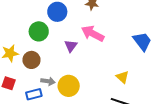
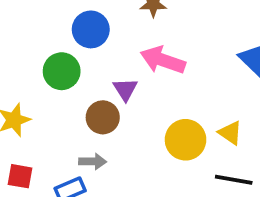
brown circle: (31, 60) -> (103, 117), moved
yellow circle: (69, 86) -> (186, 140), moved

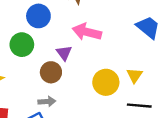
yellow triangle: (230, 133) -> (135, 75), turned 35

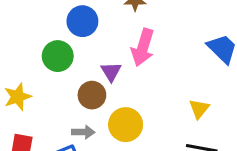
pink arrow: (87, 32) -> (143, 47), turned -92
yellow circle: (106, 82) -> (126, 125), moved

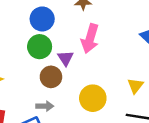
green circle: (58, 56) -> (40, 47), moved
yellow circle: (126, 125) -> (93, 98), moved

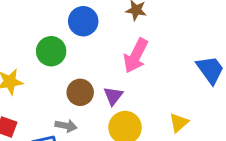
green circle: (40, 47) -> (51, 51), moved
purple triangle: (66, 58) -> (113, 96), moved

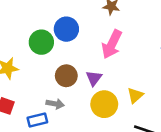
blue circle: (83, 21) -> (66, 29), moved
yellow triangle: (179, 123) -> (135, 95), moved

